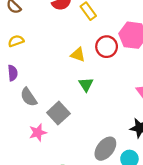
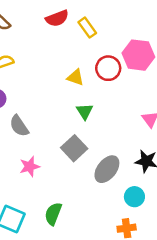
gray square: (58, 113) -> (74, 148), moved
gray ellipse: (105, 149) -> (107, 169), moved

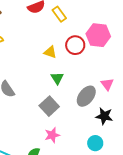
pink star: (30, 167) -> (52, 135), moved
gray ellipse: (107, 169) -> (86, 96), moved

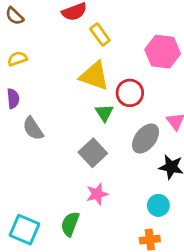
yellow rectangle: (59, 14) -> (100, 35), moved
red circle: (75, 45) -> (130, 93), moved
yellow triangle: (50, 52) -> (94, 76), size x1.6

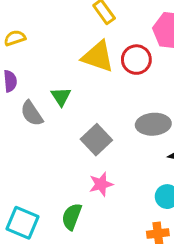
red circle: (130, 93) -> (136, 60), moved
green triangle: (104, 113) -> (61, 96), moved
gray ellipse: (146, 138) -> (153, 124), turned 48

